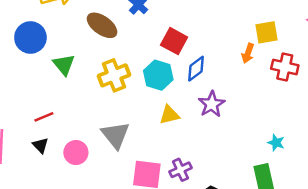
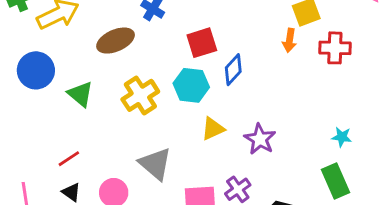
brown ellipse: (102, 25) -> (116, 41), turned -48
red square: (174, 41) -> (202, 43), turned -35
purple star: (212, 104) -> (260, 139), moved

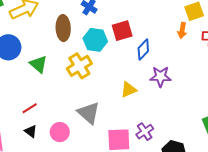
brown ellipse: (116, 41) -> (63, 28), turned -70
cyan hexagon: (191, 85) -> (95, 40), moved
purple star: (260, 139) -> (160, 77), moved, turned -30

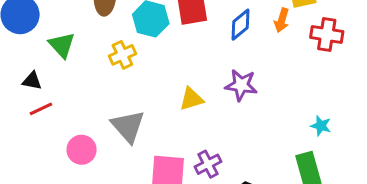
blue diamond: (143, 50) -> (240, 25), moved
yellow cross: (79, 66) -> (122, 55), size x0.7
black triangle: (31, 131) -> (32, 81), moved, turned -32

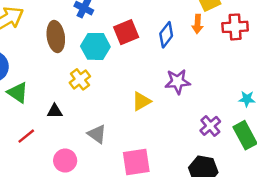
green triangle: (62, 45) -> (18, 93), moved
black triangle: (32, 81) -> (55, 111), moved
gray triangle: (128, 126) -> (97, 134), size x0.7
purple cross: (208, 164) -> (210, 126), moved

